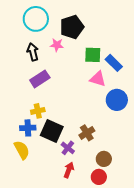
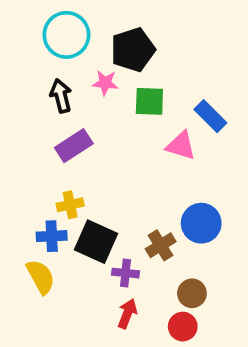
green square: (93, 55) -> (149, 101), moved
blue circle: (117, 100) -> (201, 223), moved
purple cross: (68, 148) -> (125, 273), turned -32

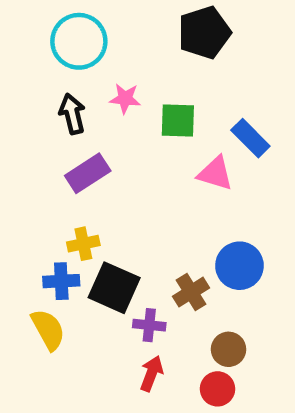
black pentagon: (133, 50) -> (204, 33), moved

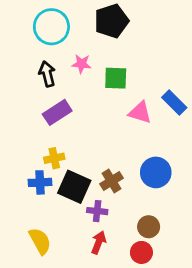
black pentagon: (204, 33) -> (111, 21), moved
blue rectangle: (250, 138) -> (174, 102), moved
brown cross: (191, 292) -> (111, 181), moved
yellow semicircle: (48, 330) -> (40, 241), moved

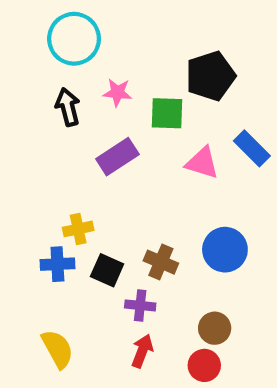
black pentagon: (111, 21) -> (210, 76), moved
purple rectangle: (57, 112) -> (117, 157), moved
brown cross: (111, 181) -> (161, 262), turned -35
black square: (74, 187) -> (107, 270), size x0.7

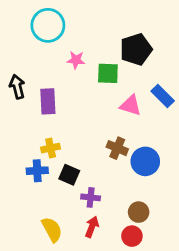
black arrow: (68, 107) -> (17, 87), moved
purple rectangle: (117, 157) -> (48, 101), moved, turned -60
brown cross: (161, 262) -> (117, 148), moved
yellow semicircle: (57, 349) -> (52, 229), moved

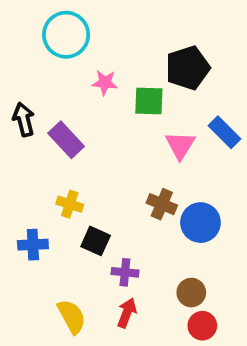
purple rectangle: (48, 101) -> (66, 140), turned -40
pink triangle: (131, 105) -> (180, 145), turned 45
yellow cross: (51, 148) -> (70, 204), turned 30
blue cross: (37, 171) -> (33, 245), moved
red circle: (132, 236) -> (202, 326), moved

